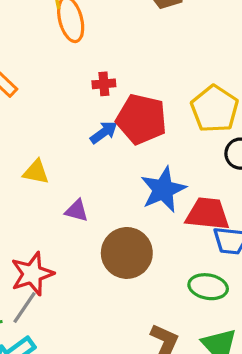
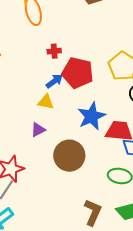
yellow triangle: (36, 172) -> (46, 102), moved
purple triangle: (77, 211) -> (38, 130), turned -42

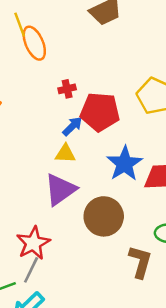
purple triangle: (38, 130) -> (60, 190), size x1.8
brown L-shape: (93, 212) -> (140, 262), moved

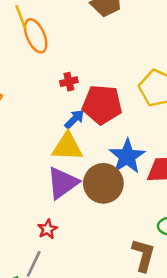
yellow triangle: (65, 154) -> (67, 147), size x1.5
brown circle: (104, 216) -> (103, 183), moved
red star: (33, 243) -> (48, 229), moved, size x0.6

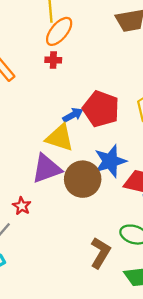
orange ellipse: (36, 36) -> (59, 31), turned 48
red cross: (69, 82) -> (53, 60), moved
red star: (48, 229) -> (22, 206), turned -30

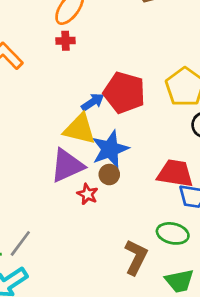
blue star: (110, 161) -> (110, 149), moved
brown circle: (83, 179) -> (109, 174), size x0.5
red star: (22, 206) -> (88, 194), moved

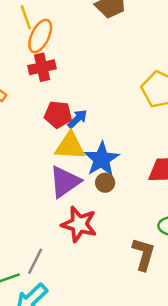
red cross: (66, 41) -> (42, 67), size x1.5
red pentagon: (124, 93) -> (58, 115), moved, size x0.7
red star: (88, 194) -> (79, 224), moved, size x1.8

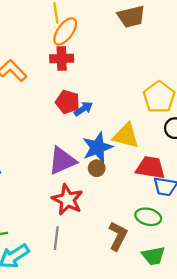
yellow triangle: (70, 146) -> (126, 136), moved
gray line: (35, 261) -> (56, 238), moved, turned -30

